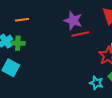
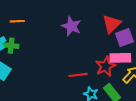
red line: (80, 34) -> (78, 75), moved

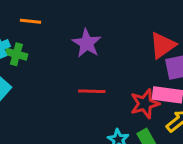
purple star: (71, 26) -> (87, 43), moved
red line: (78, 75) -> (92, 91), moved

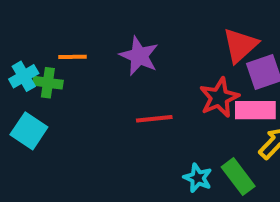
orange line: (30, 21) -> (72, 57), moved
red star: (145, 104) -> (219, 98), moved

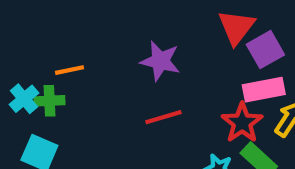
purple star: (139, 56) -> (160, 61), moved
red star: (219, 98) -> (242, 123), moved

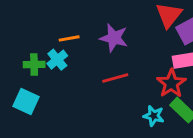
orange line: (69, 70) -> (69, 38), moved
cyan cross: (24, 99) -> (57, 60), moved

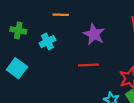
orange line: (69, 38) -> (61, 15), moved
green cross: (34, 64) -> (18, 30), moved

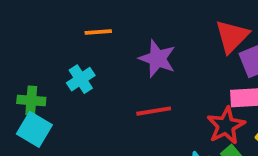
green cross: (18, 30) -> (31, 100), moved

